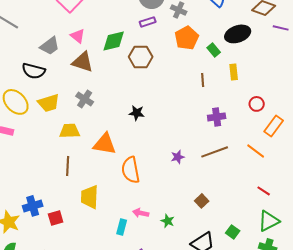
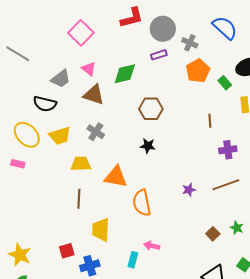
brown hexagon: (141, 57) -> (151, 109), moved
brown line: (203, 80) -> (210, 121), moved
blue cross: (33, 206) -> (90, 266), moved
green star: (168, 221) -> (237, 228), moved

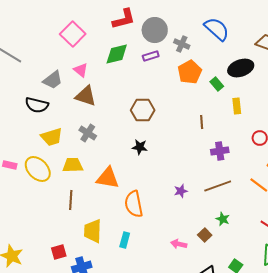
green diamond: (125, 74) -> (117, 54), moved
yellow ellipse: (27, 135) -> (38, 169), moved
green star: (237, 228) -> (223, 219), moved
pink arrow: (152, 246) -> (179, 244), moved
cyan rectangle: (133, 260) -> (125, 240), moved

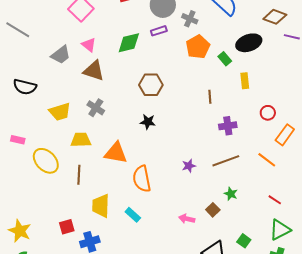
green diamond: (117, 54) -> (129, 43), moved
black semicircle: (37, 105) -> (25, 87), moved
yellow ellipse: (38, 169) -> (46, 161), moved
cyan rectangle: (125, 240) -> (133, 215), turned -63

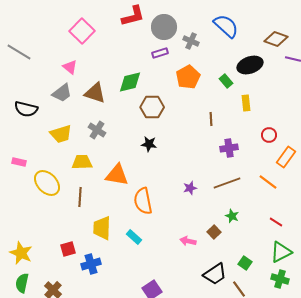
green diamond: (129, 43) -> (130, 82), moved
pink triangle: (89, 45) -> (70, 67), moved
orange pentagon: (198, 47) -> (188, 77), moved
gray trapezoid: (61, 55) -> (62, 93), moved

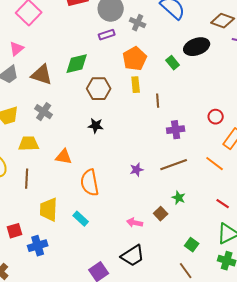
pink triangle: (70, 67) -> (17, 49), turned 42
yellow rectangle: (246, 103) -> (136, 85), moved
orange triangle: (117, 175) -> (64, 157), size x0.7
black trapezoid: (215, 274) -> (133, 256), moved

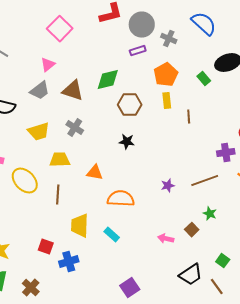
purple cross: (176, 130) -> (226, 153), moved
orange semicircle: (90, 183) -> (121, 199), turned 104
red square: (15, 231) -> (46, 247), turned 35
black trapezoid: (133, 256) -> (191, 275), moved

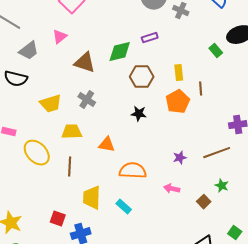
purple rectangle: (138, 51) -> (150, 38), moved
orange pentagon: (166, 75) -> (178, 102), moved
gray trapezoid: (40, 91) -> (29, 51), moved
pink arrow: (166, 239) -> (172, 189), moved

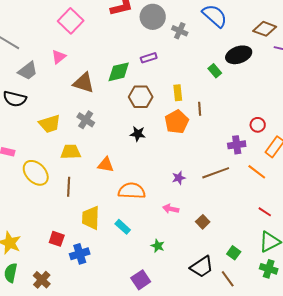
green star: (222, 186) -> (158, 246), moved

